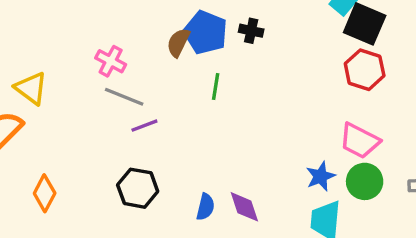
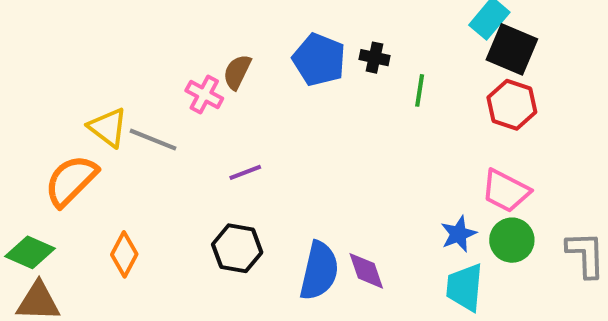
brown semicircle: (178, 43) -> (237, 72), moved
green line: (216, 87) -> (420, 90), moved
gray line: (124, 97) -> (153, 140), moved
blue semicircle: (205, 207) -> (319, 271), size x1.8

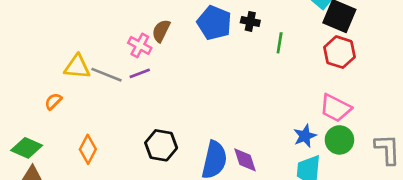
yellow triangle: (108, 127) -> (77, 67), turned -32
purple line: (245, 172) -> (140, 73), moved
orange semicircle: (71, 181) -> (53, 101), size x0.5

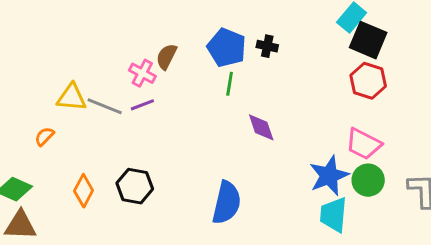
green line: (280, 43) -> (230, 84), moved
blue star: (305, 136) -> (329, 176), size x1.5
black hexagon: (161, 145) -> (135, 186), moved
purple diamond: (245, 160) -> (261, 127), moved

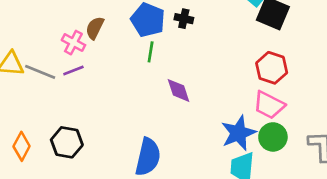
red hexagon: (368, 81) -> (272, 68), moved

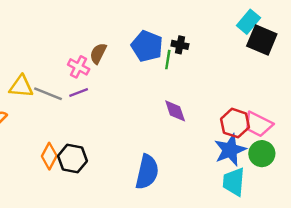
green line: (151, 52) -> (168, 60), moved
red hexagon: (272, 68) -> (235, 123), moved
orange diamond: (22, 146) -> (49, 156), moved

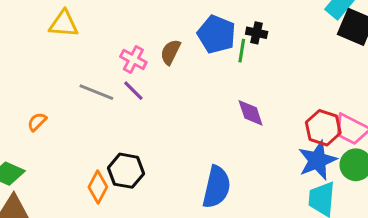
brown semicircle: (98, 53) -> (170, 52), moved
yellow triangle: (21, 86) -> (64, 24), moved
purple line: (79, 93) -> (133, 91), turned 66
orange diamond: (49, 156) -> (98, 187), moved

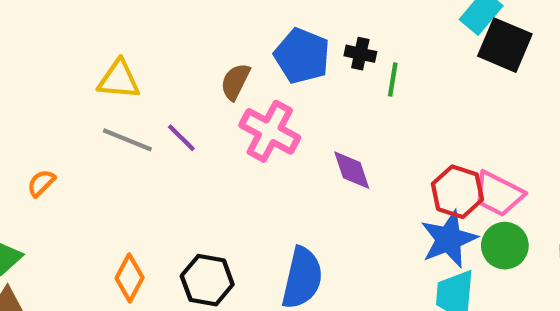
yellow triangle: (64, 24) -> (119, 80), moved
green line: (242, 51) -> (393, 80), moved
pink cross: (133, 59) -> (270, 131), moved, size x1.5
black hexagon: (126, 171) -> (207, 280), moved

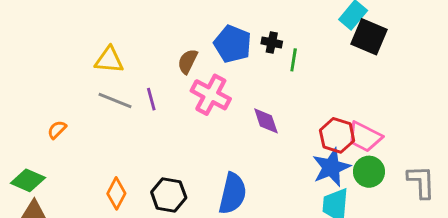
purple line: (181, 138) -> (151, 99), turned 30

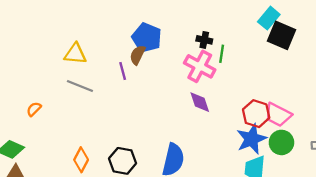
blue pentagon: (233, 44) -> (147, 38), moved
pink cross: (211, 95) -> (200, 66), moved
purple line: (151, 99) -> (123, 71), moved

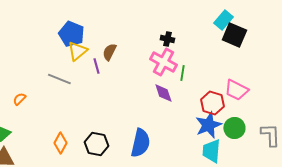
blue pentagon: (147, 38) -> (71, 34), moved
yellow triangle: (75, 54) -> (77, 51), moved, turned -45
green line: (222, 54) -> (182, 73), moved
pink trapezoid: (278, 115) -> (236, 90), moved

